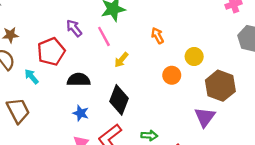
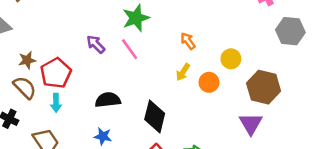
red pentagon: (51, 52) -> (56, 73), moved
yellow arrow: (121, 60) -> (183, 72), moved
cyan arrow: (32, 77) -> (56, 103), turned -133
blue star: (81, 113) -> (103, 136), moved

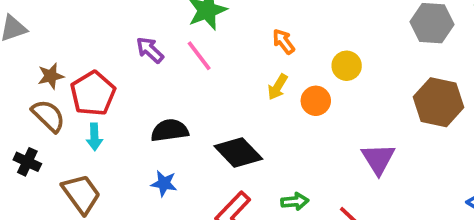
brown hexagon: (264, 87) -> (438, 102), moved
black diamond: (155, 116) -> (238, 153), turned -56

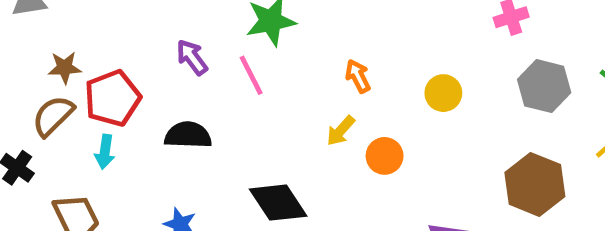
yellow circle: (347, 66) -> (443, 93), moved
brown semicircle: (48, 116) -> (53, 116), turned -99
black semicircle: (170, 130) -> (188, 135), moved

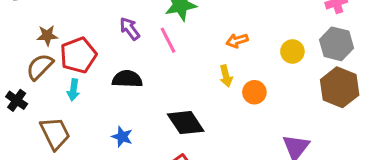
orange arrow: (358, 76) -> (237, 41), turned -80
gray hexagon: (544, 86) -> (337, 44), moved
yellow arrow: (341, 131) -> (226, 76), turned -55
brown hexagon: (535, 184) -> (340, 87), moved

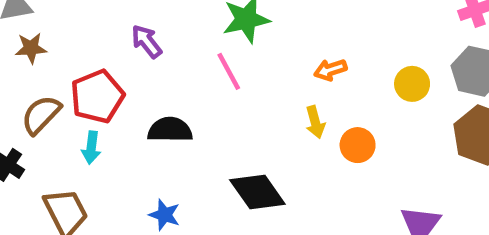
purple arrow: (130, 29) -> (147, 41), moved
brown star: (47, 35) -> (31, 48), moved

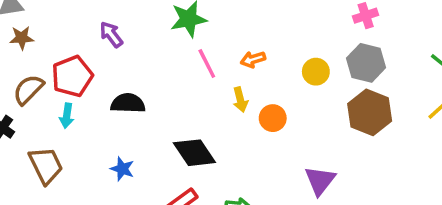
pink line: (229, 71) -> (207, 64), moved

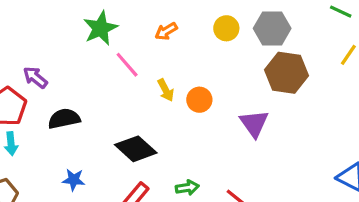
purple arrow: (111, 35) -> (35, 77), moved
orange arrow: (253, 59) -> (166, 31), moved
yellow circle: (316, 72) -> (226, 28), moved
purple triangle: (320, 181) -> (254, 123), moved

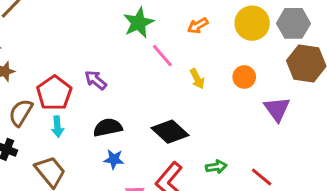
yellow circle: (226, 28) -> (252, 23), size x1.5
purple arrow: (35, 77) -> (96, 80), moved
orange circle: (199, 100) -> (244, 77), moved
black semicircle: (64, 119) -> (108, 127), moved

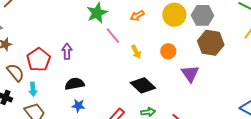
purple arrow: (96, 80) -> (67, 51), turned 49
brown semicircle: (21, 113) -> (15, 73), turned 108
cyan arrow: (57, 127) -> (33, 89), moved
black diamond: (170, 132) -> (143, 85), moved

